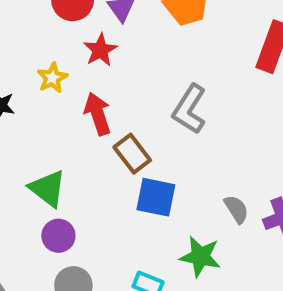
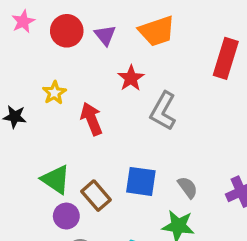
red star: (100, 50) -> (131, 78), moved
brown rectangle: (132, 154) -> (96, 196), moved
gray semicircle: (236, 209) -> (188, 187), moved

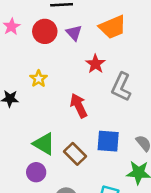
red arrow: (91, 119) -> (79, 106), moved
purple circle: (66, 216) -> (36, 172), moved

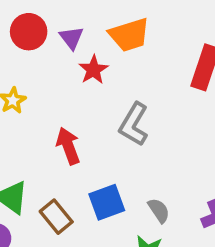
red star: (95, 64) -> (93, 70), moved
blue square: (108, 141) -> (107, 202), turned -30

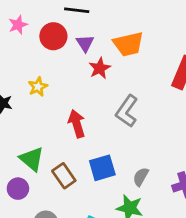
gray semicircle: (159, 210) -> (141, 177), turned -120

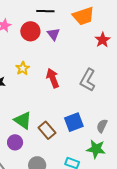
orange trapezoid: (128, 44) -> (83, 16), moved
red star: (100, 68) -> (102, 40), moved
red arrow: (77, 124) -> (53, 78), moved

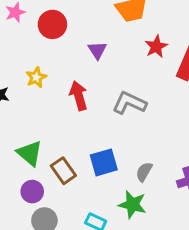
purple triangle: (53, 34) -> (97, 50), moved
gray L-shape: (88, 80) -> (129, 103), turned 80
purple circle: (15, 142) -> (32, 192), moved

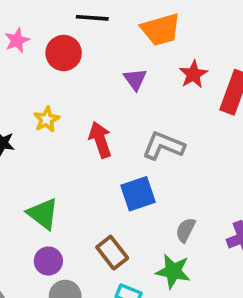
purple triangle: (97, 50) -> (135, 79), moved
blue square: (104, 162) -> (138, 194), moved
brown rectangle: (63, 171) -> (112, 253), moved

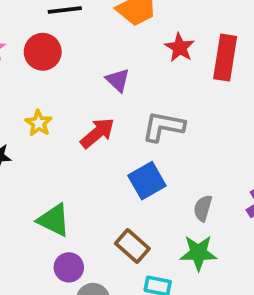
purple triangle: (135, 79) -> (118, 80), moved
red arrow: (100, 140) -> (97, 133), turned 80

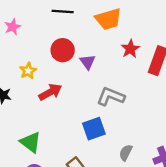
red circle: (43, 52) -> (63, 50), moved
yellow star: (39, 123) -> (28, 71), moved
red arrow: (97, 133) -> (50, 92), moved

